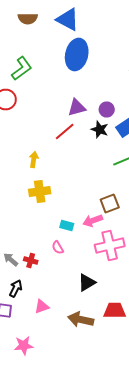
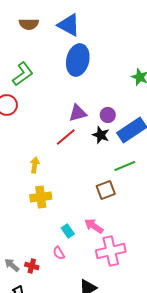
brown square: (110, 204) -> (106, 190), moved
pink arrow: (93, 220) -> (94, 226), turned 54
cyan rectangle: (67, 226) -> (68, 231), turned 40

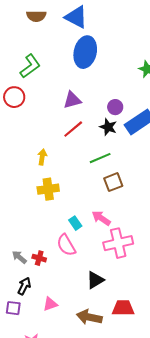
purple triangle: (78, 113) -> (72, 100), moved
green line: (125, 166) -> (100, 158), moved
pink semicircle: (59, 253) -> (66, 245), size x1.6

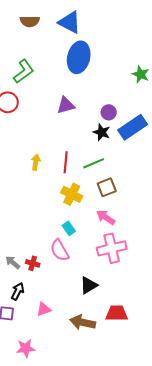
red line: (73, 129) -> (66, 162), moved, turned -45
yellow cross: (48, 189) -> (72, 194), moved, turned 35
pink arrow: (101, 218) -> (106, 217), moved

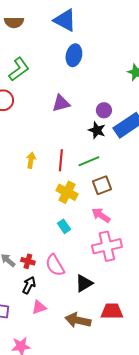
brown semicircle: (30, 21) -> (14, 22), moved
blue ellipse: (79, 57) -> (74, 55), size x0.7
pink semicircle: (60, 250) -> (55, 265), moved
black arrow: (18, 291) -> (29, 285), moved

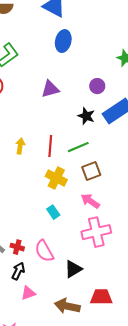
purple circle: (104, 110) -> (97, 86), moved

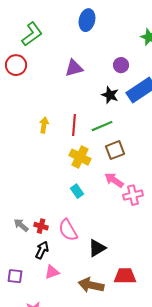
pink cross: (96, 232) -> (133, 195), moved, size x0.7

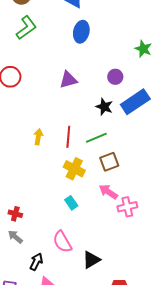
green L-shape: (32, 34) -> (26, 28), moved
red cross: (41, 226) -> (15, 214), moved

